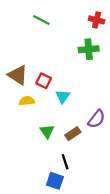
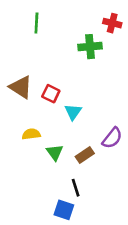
green line: (41, 20) -> (36, 23), moved, turned 66
green cross: (89, 49) -> (90, 47), moved
yellow semicircle: (27, 101) -> (31, 134), moved

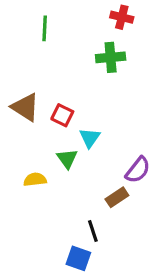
red cross: (112, 23) -> (122, 17), moved
yellow semicircle: (31, 134) -> (35, 180), moved
green triangle: (55, 152) -> (67, 159), moved
brown rectangle: (85, 155) -> (117, 197), moved

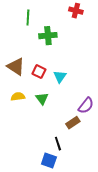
green cross: (111, 57) -> (48, 36), moved
cyan triangle: (90, 138) -> (60, 77), moved
yellow semicircle: (35, 180) -> (18, 97), moved

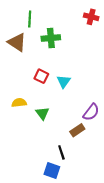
red cross: (76, 11) -> (91, 17), moved
brown triangle: (16, 67) -> (17, 42), moved
green triangle: (42, 99) -> (42, 113), moved

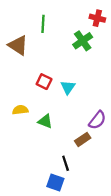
green line: (30, 19) -> (43, 24), moved
green cross: (51, 38) -> (83, 41), moved, turned -30
green triangle: (42, 113) -> (45, 121), turned -32

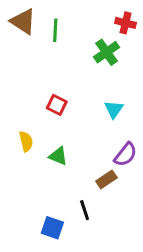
brown triangle: (18, 45) -> (23, 21), moved
cyan triangle: (68, 87) -> (114, 109), moved
yellow semicircle: (20, 110) -> (26, 141), turned 84
blue square: (55, 182) -> (52, 228), moved

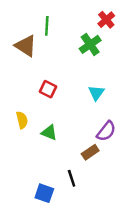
brown triangle: (23, 21) -> (26, 46), moved
red cross: (126, 23) -> (106, 20), turned 35

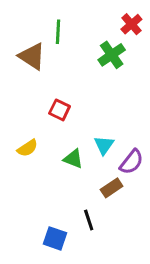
cyan triangle: (96, 93) -> (104, 145), moved
yellow semicircle: (22, 120) -> (27, 148), turned 70
green triangle: (49, 132) -> (73, 159), moved

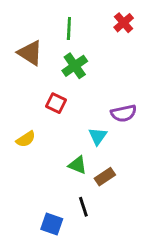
green line: (58, 32) -> (69, 28), moved
green cross: (112, 55) -> (75, 66), moved
green triangle: (73, 159) -> (78, 165), moved
purple semicircle: (131, 162) -> (124, 113), moved, turned 40

